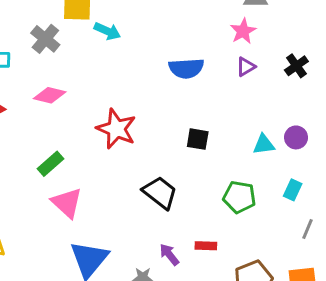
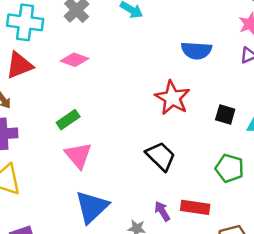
red star: (116, 129) -> (172, 98), moved
black square: (198, 139) -> (225, 114), moved
red rectangle: (206, 246) -> (195, 207), size x1.5

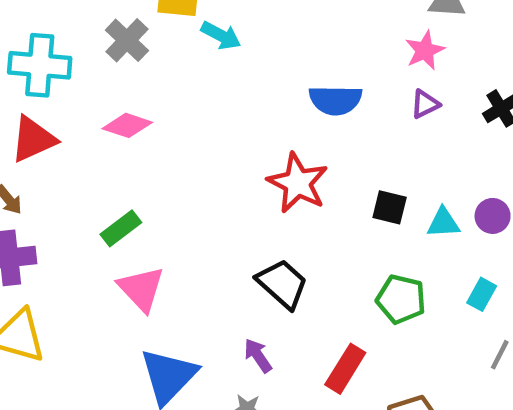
red rectangle: (195, 207) -> (345, 369), turned -64
purple arrow: (162, 211) -> (258, 356), moved

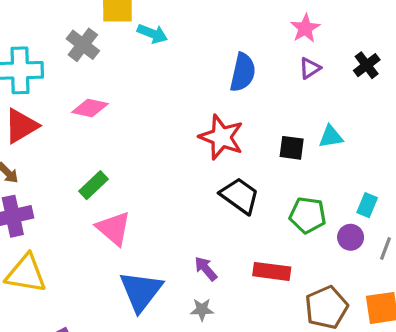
blue semicircle: (335, 100) -> (243, 72), turned -72
purple circle: (493, 216) -> (351, 237), moved
cyan triangle: (443, 223) -> (331, 137), moved
black trapezoid: (282, 284) -> (240, 196), moved
red rectangle: (345, 369) -> (272, 271), turned 72

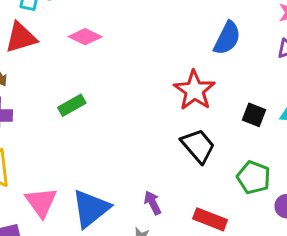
pink triangle: (114, 228) -> (41, 202), moved

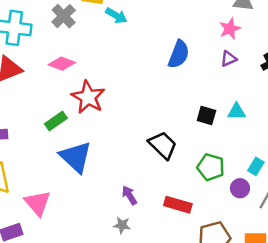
red star: (194, 90) -> (88, 97), moved
blue triangle: (91, 209) -> (76, 157), moved, turned -33

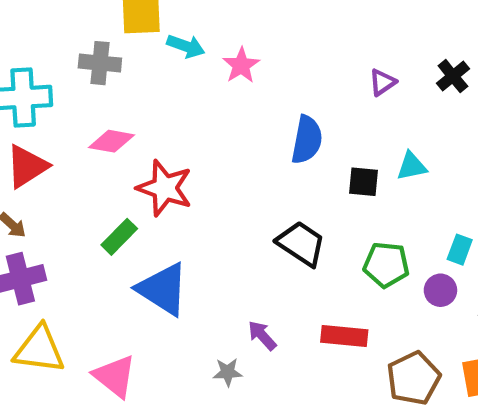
gray cross: (64, 16) -> (100, 63), turned -30
pink star: (230, 29) -> (241, 65), moved
blue semicircle: (179, 54) -> (307, 140), moved
gray star: (122, 225) -> (228, 372), moved

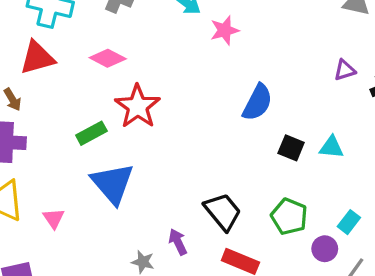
purple triangle: (382, 82) -> (345, 70), moved
black trapezoid: (301, 244) -> (223, 212), moved
pink triangle: (115, 376) -> (54, 218), moved, size x0.6

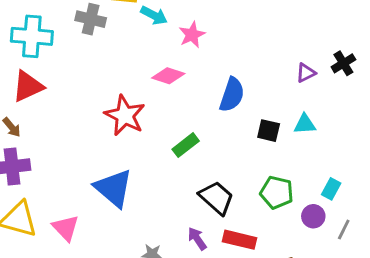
pink diamond: (108, 58) -> (168, 76), moved
purple triangle: (345, 70) -> (306, 73), moved
green rectangle: (91, 133) -> (186, 145), moved
pink triangle: (54, 218) -> (66, 228), size x1.4
purple arrow: (178, 242) -> (197, 239), moved

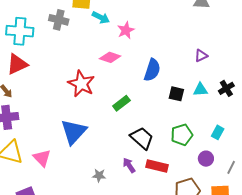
black cross: (343, 63) -> (226, 88), moved
blue triangle: (114, 188) -> (74, 132), turned 32
green pentagon: (277, 192) -> (182, 135), turned -30
purple circle: (313, 216) -> (206, 159), moved
gray line: (344, 230) -> (231, 167), moved

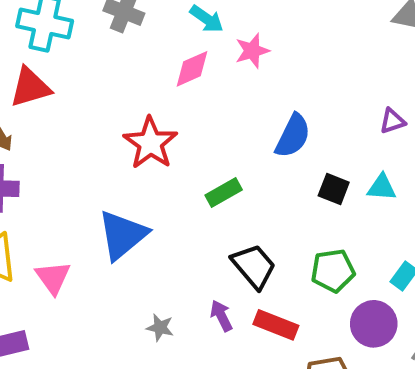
pink diamond: (110, 57) -> (192, 69), moved, turned -50
purple circle: (206, 159) -> (374, 324), size x1.5

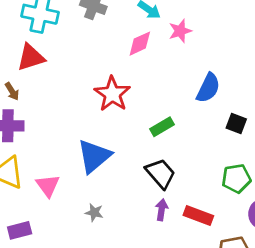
black trapezoid: (254, 266) -> (161, 173), moved
purple arrow: (221, 316) -> (162, 210), turned 36
gray star: (160, 328) -> (94, 212), moved

